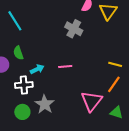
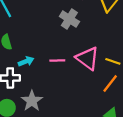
pink triangle: (92, 101) -> (88, 58), moved, turned -35

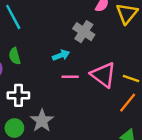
cyan arrow: (26, 61) -> (61, 55), moved

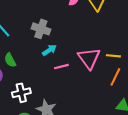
gray cross: (84, 32) -> (41, 29), moved
pink triangle: (103, 75) -> (89, 58), turned 30

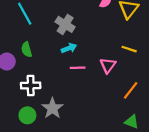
yellow line: (113, 56) -> (129, 49), moved
pink triangle: (89, 58) -> (108, 65), size x0.7

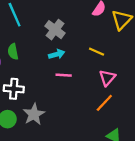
yellow line: (129, 49) -> (97, 52), moved
pink triangle: (108, 65) -> (107, 78), moved
orange line: (131, 90) -> (104, 103), moved

